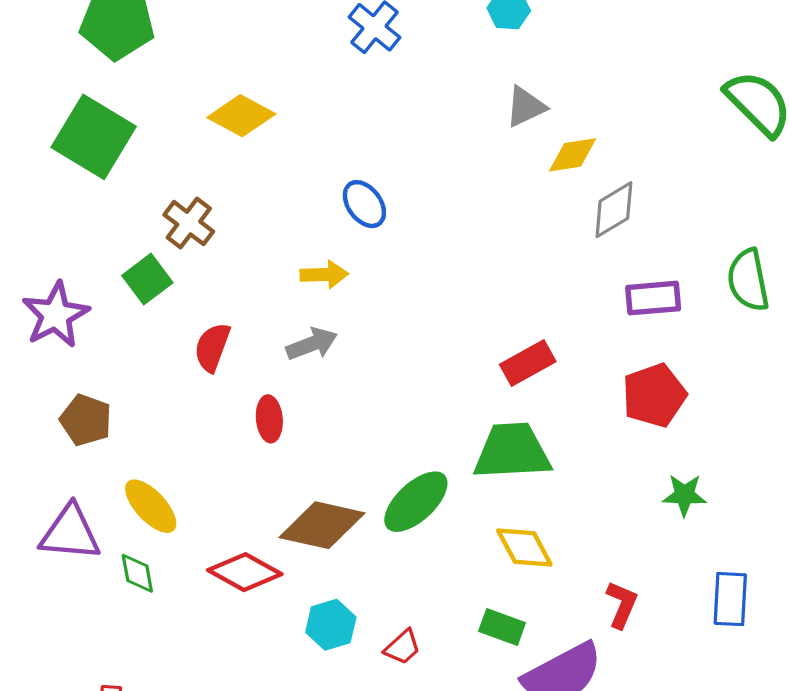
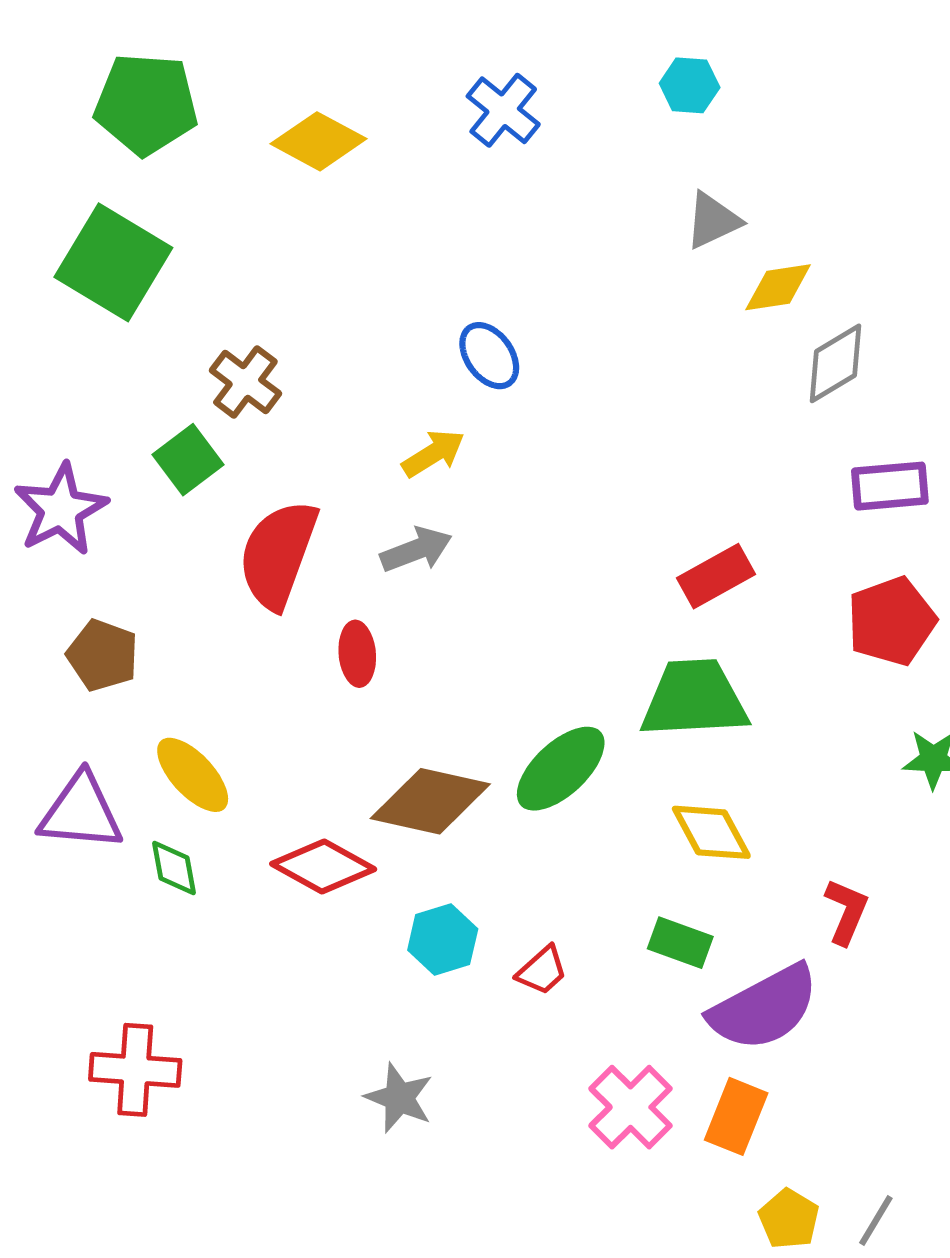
yellow diamond: (241, 116) -> (318, 141), moved
yellow arrow: (324, 275) -> (433, 453), turned -30
red semicircle: (212, 347) -> (278, 554), size x1.6

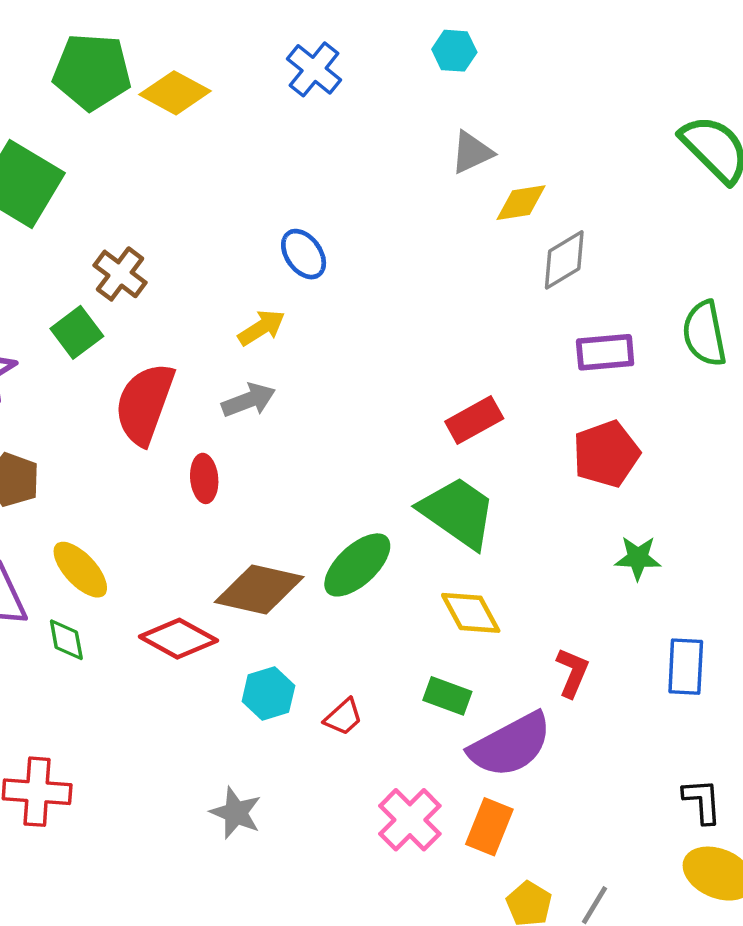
green pentagon: (146, 104) -> (92, 72), moved
green trapezoid: (694, 699) -> (458, 512), turned 38

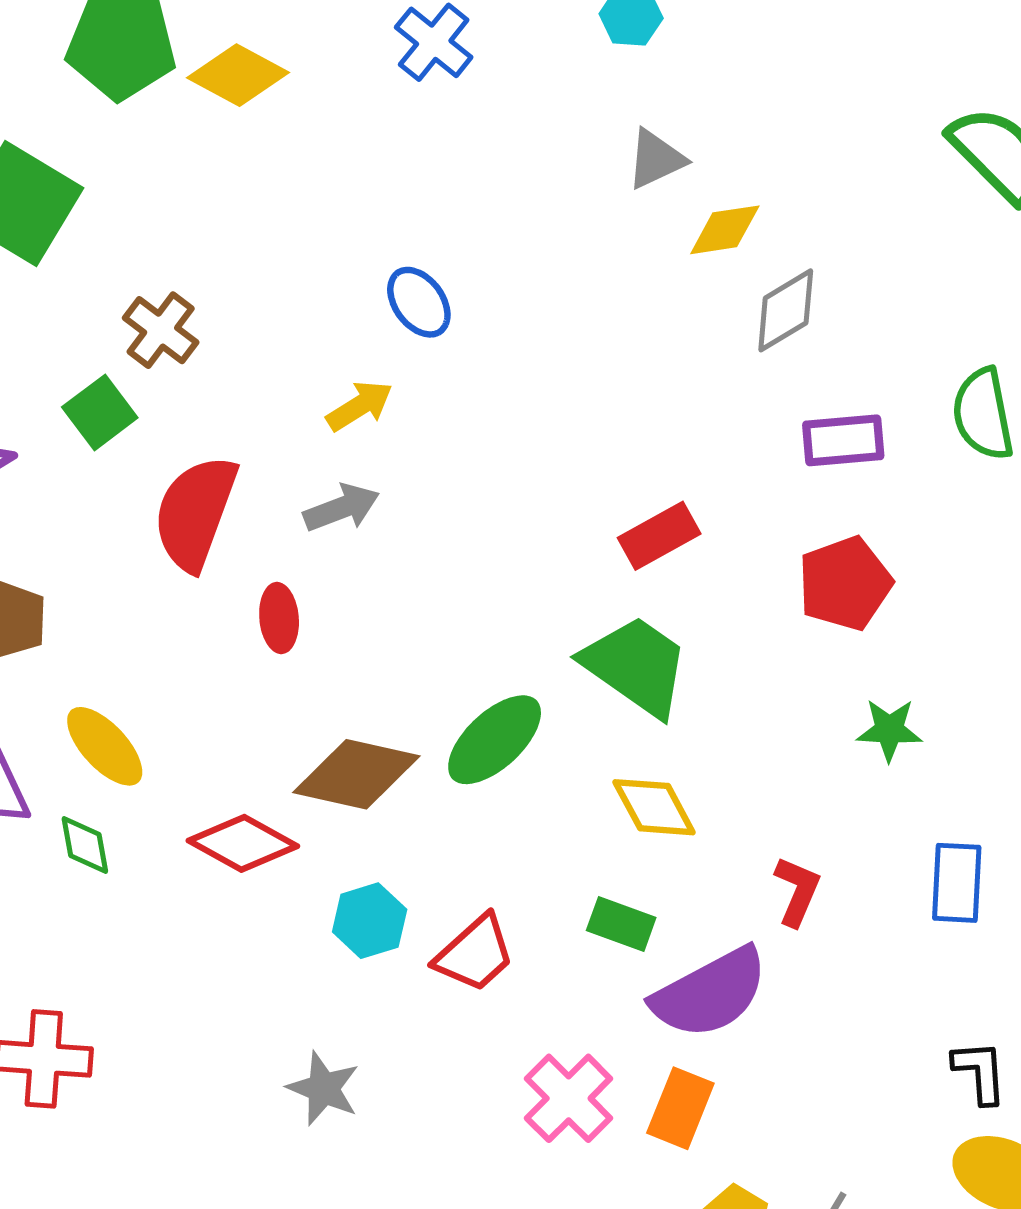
red trapezoid: (343, 717) -> (475, 954), size x1.5

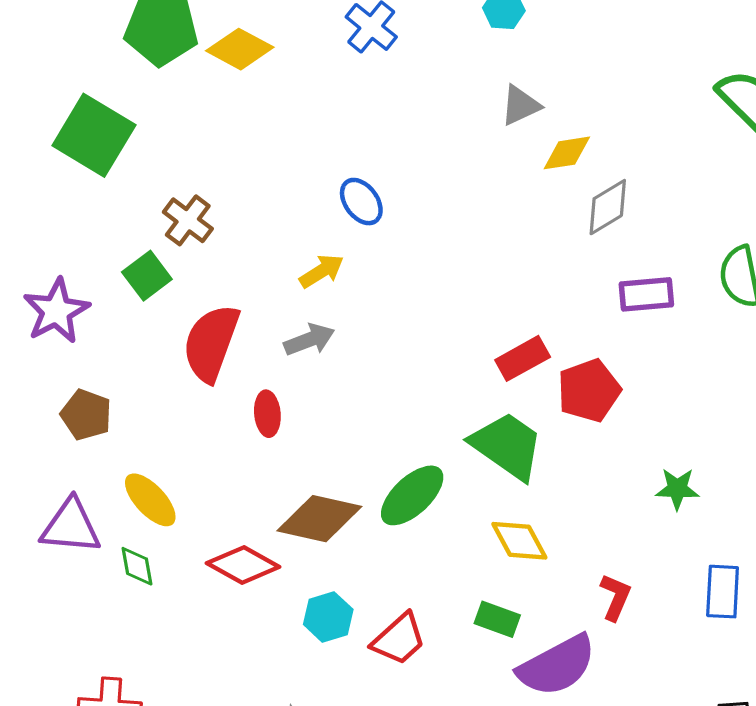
red pentagon: (845, 583) -> (589, 390), moved

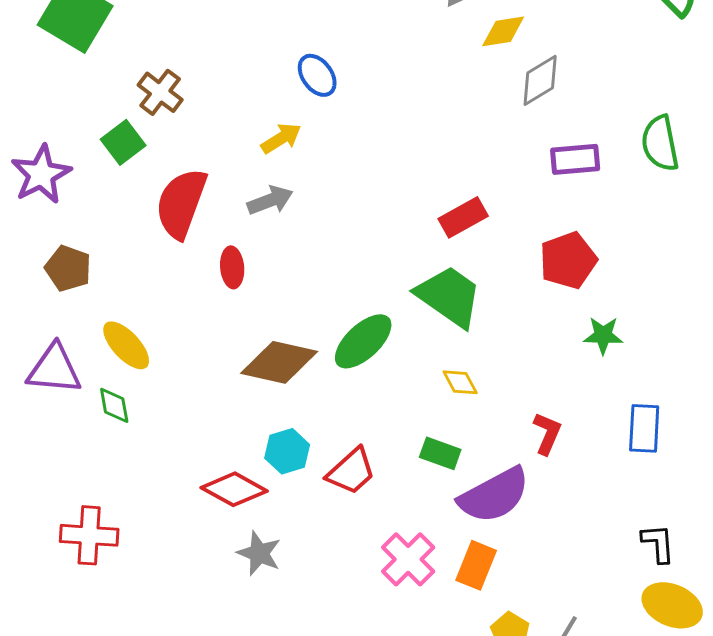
red pentagon: (589, 390) -> (568, 260), moved
yellow diamond: (519, 541) -> (460, 382), size x0.7
red diamond: (243, 565) -> (234, 489), moved

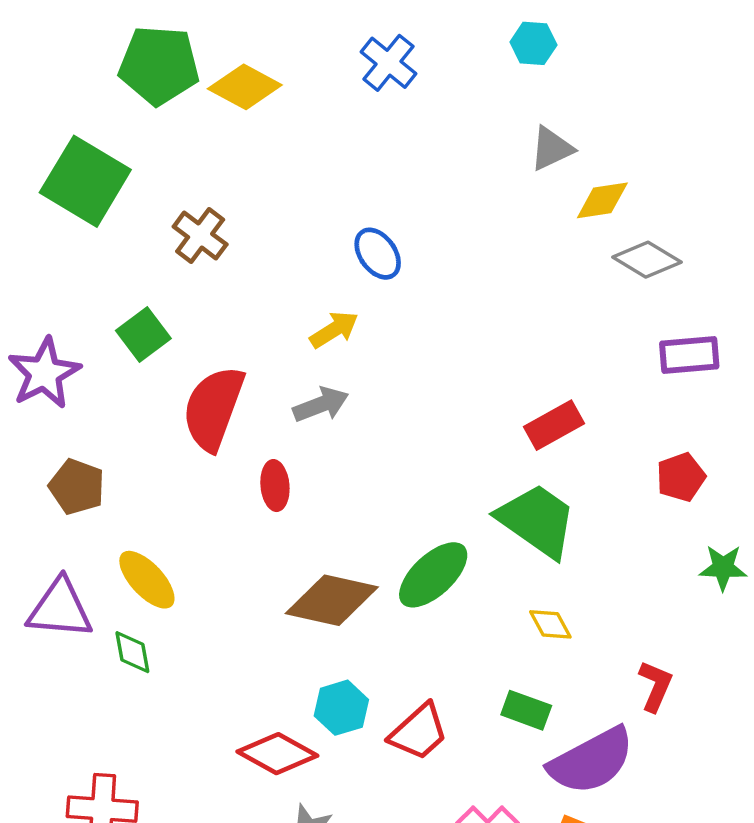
gray diamond: (540, 80) -> (647, 260), turned 62
brown cross: (160, 92) -> (200, 235), moved
red pentagon: (568, 260) -> (681, 477), size x0.7

